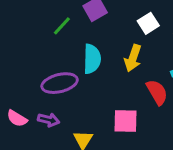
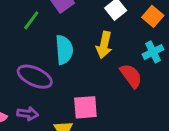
purple ellipse: (60, 83) -> (35, 77), turned 44
pink square: (126, 121) -> (85, 107), moved

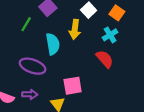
yellow arrow: (104, 45) -> (75, 29), moved
cyan cross: (153, 52) -> (110, 35), moved

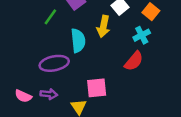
red semicircle: (105, 59) -> (134, 61), turned 78
purple ellipse: (33, 66) -> (54, 63), turned -35

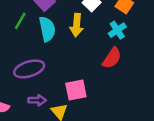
cyan semicircle: (78, 41) -> (47, 29), moved
purple arrow: (49, 94) -> (37, 100), moved

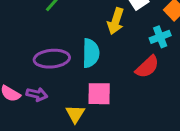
cyan semicircle: (47, 29) -> (91, 53), moved
purple arrow: (37, 100) -> (37, 94), moved

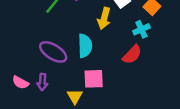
purple ellipse: (52, 59) -> (53, 52), turned 40
purple arrow: (37, 94) -> (42, 82), turned 84

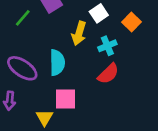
cyan cross: (141, 29) -> (107, 46), moved

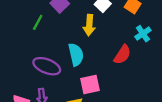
cyan cross: (107, 46) -> (143, 34), moved

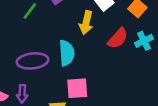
red semicircle: (122, 55) -> (118, 38), moved
purple ellipse: (47, 66) -> (33, 61), turned -36

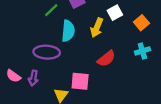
red semicircle: (118, 38) -> (106, 59), moved
cyan semicircle: (67, 53) -> (68, 31), moved

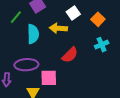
yellow arrow: (97, 28) -> (58, 28), turned 78
purple ellipse: (47, 52) -> (26, 65), moved

